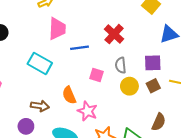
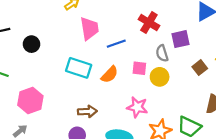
purple square: (153, 63) -> (180, 39), moved
yellow circle: (129, 86) -> (160, 77), moved
orange semicircle: (69, 95) -> (110, 75), moved, turned -102

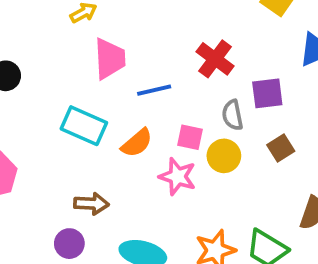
brown square: (200, 68) -> (281, 148), moved
pink star: (137, 107) -> (178, 176), moved

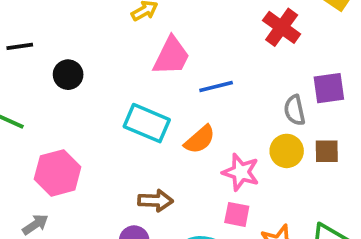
pink trapezoid: (110, 59) -> (171, 56), turned 30
red cross: (215, 59) -> (282, 27), moved
pink square: (190, 137) -> (237, 214), moved
brown square: (281, 148) -> (327, 151), moved, turned 32

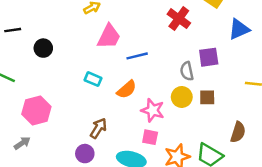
cyan rectangle: (147, 123) -> (93, 79), size x0.6
brown arrow: (155, 201) -> (98, 128), turned -60

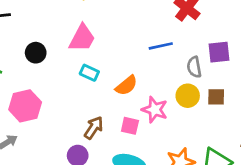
pink trapezoid: (109, 37) -> (82, 38), moved
black circle: (43, 48) -> (36, 53), moved
blue line: (137, 56) -> (161, 46), moved
pink square: (150, 137) -> (130, 126), moved

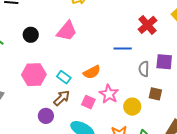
cyan rectangle: (89, 73) -> (64, 77), moved
yellow circle: (188, 96) -> (132, 107), moved
pink hexagon: (25, 106) -> (34, 75), moved

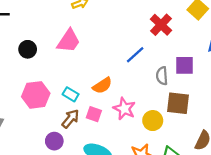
blue line: (123, 49) -> (135, 55), turned -36
brown square: (155, 94) -> (178, 103), size x1.5
pink square: (88, 102) -> (94, 114), moved

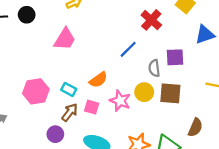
black circle: (28, 49) -> (27, 15), moved
yellow circle: (153, 121) -> (144, 92), moved

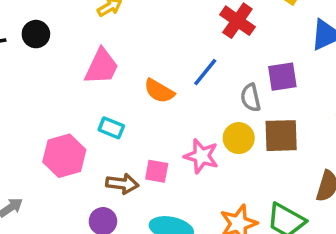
orange semicircle: (98, 80) -> (159, 91), moved, turned 72
cyan rectangle: (69, 89) -> (111, 128), moved
brown arrow: (70, 112) -> (122, 184), turned 66

